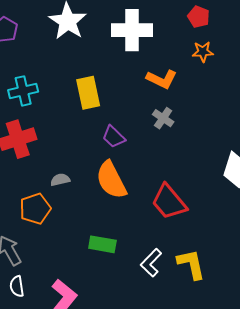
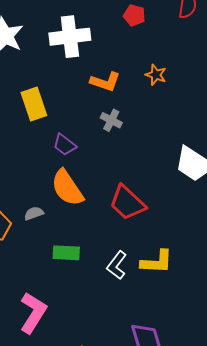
orange star: (203, 52) -> (156, 75), moved, turned 30
gray semicircle: (60, 180) -> (34, 213), moved
yellow L-shape: (191, 264) -> (157, 262), turned 112

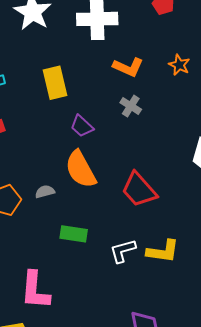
white L-shape: (117, 265) -> (123, 251), turned 32
pink L-shape: (33, 313) -> (35, 290), turned 147

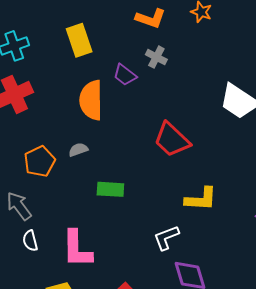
purple trapezoid: (82, 126) -> (125, 75), moved
orange semicircle: (81, 169) -> (91, 100), moved, turned 33
white L-shape: (123, 251) -> (166, 238), moved

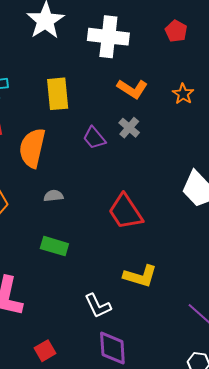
orange semicircle: (91, 100) -> (32, 148), moved
gray semicircle: (78, 150) -> (53, 196), moved
white L-shape: (166, 238) -> (98, 306), turned -108

